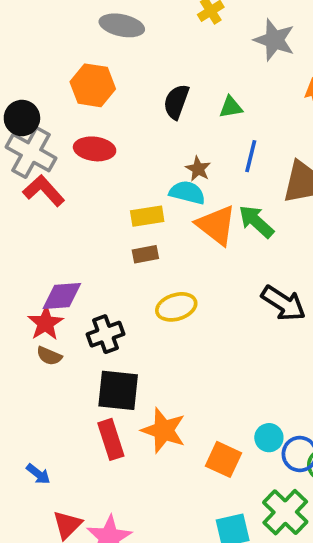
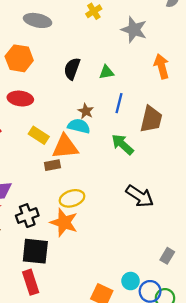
yellow rectangle: (147, 216) -> (39, 135), moved, turned 42
orange triangle: (216, 225) -> (65, 147), moved, turned -44
orange star: (164, 430) -> (64, 222), moved

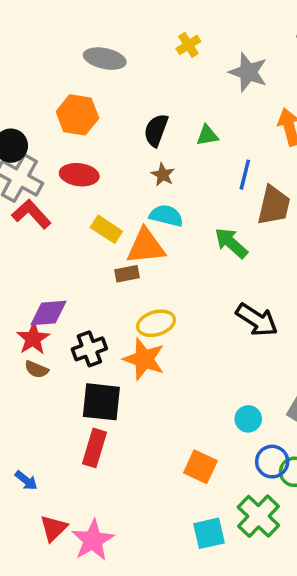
blue line: (119, 103) -> (245, 175), moved
brown star: (86, 111) -> (163, 175), moved
cyan circle: (131, 281) -> (248, 419), moved
red rectangle: (31, 282) -> (95, 448), turned 35

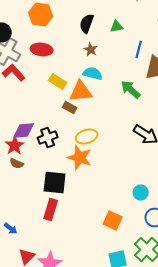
brown rectangle: (127, 274) -> (70, 108), turned 40
black cross: (89, 349) -> (48, 138), moved

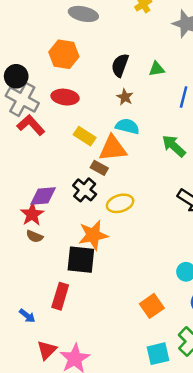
black cross: (48, 138) -> (85, 190), moved, turned -30
orange star: (80, 158) -> (93, 235), moved, turned -30
red rectangle: (51, 210) -> (60, 296), moved
orange square: (113, 220) -> (152, 306), turned 30

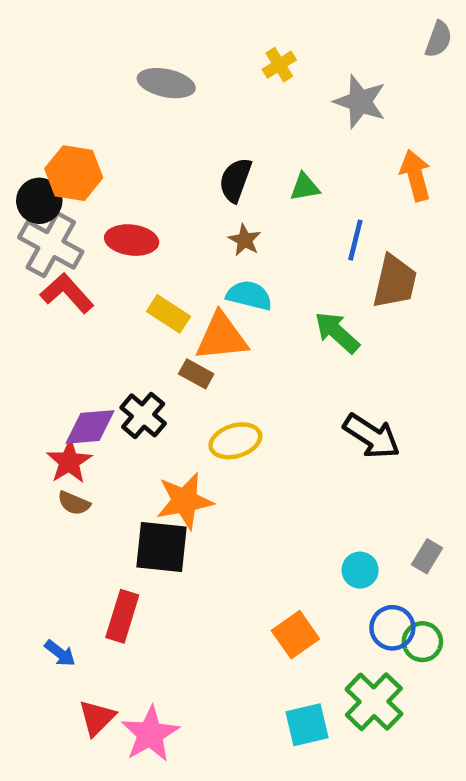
orange hexagon: (64, 54) -> (74, 173), moved
black cross: (85, 190) -> (143, 415), moved

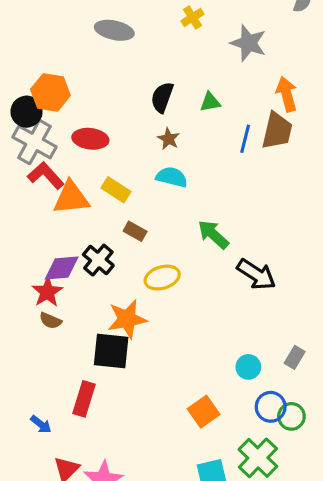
brown trapezoid: (395, 282) -> (277, 131), moved
green arrow: (337, 332) -> (213, 235), moved
orange triangle: (222, 337) -> (71, 198), moved

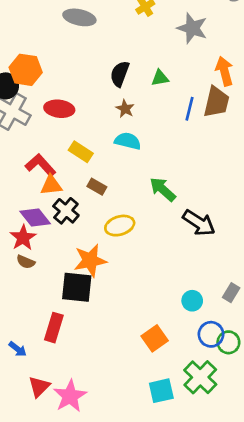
red L-shape: (46, 175) -> (40, 165), moved
orange triangle: (71, 198) -> (51, 185), moved, size x0.7
purple diamond: (62, 268) -> (35, 217), turned 56

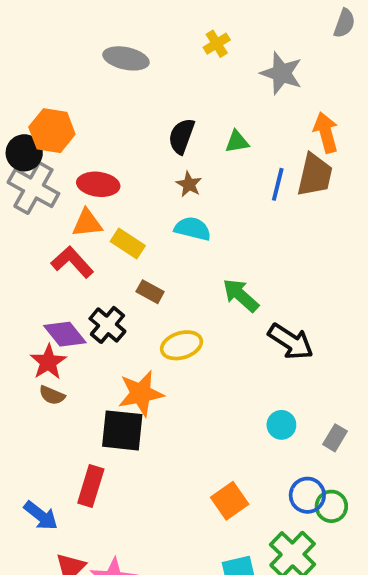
orange triangle: (51, 185) -> (87, 223), moved
cyan circle: (192, 301) -> (281, 425), moved
blue arrow: (18, 349) -> (41, 516), size x1.4

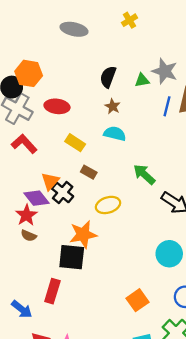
gray star: (281, 73) -> (165, 71), moved
orange triangle: (87, 223) -> (50, 181), moved, turned -42
red L-shape: (72, 262) -> (24, 144), moved
cyan circle: (281, 425) -> (169, 254), size x1.5

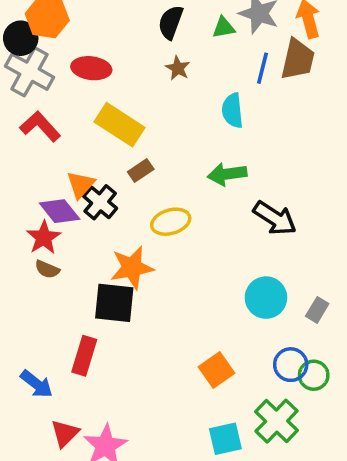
cyan semicircle: (115, 134) -> (232, 111), moved, turned -110
yellow rectangle: (75, 143) -> (120, 125), size x1.5
brown rectangle: (89, 172) -> (141, 171), turned -63
green arrow: (144, 174) -> (227, 174), turned -50

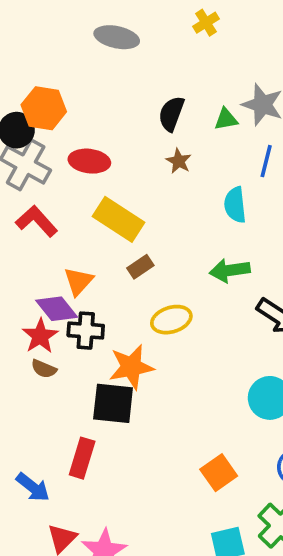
black cross: (100, 202) -> (86, 331), moved, turned -36

